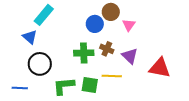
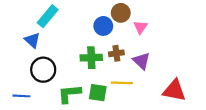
brown cross: (107, 49) -> (116, 53), turned -32
red triangle: (160, 68) -> (174, 90), moved

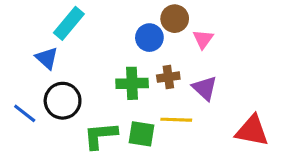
blue line: (21, 96) -> (25, 113), moved, turned 35

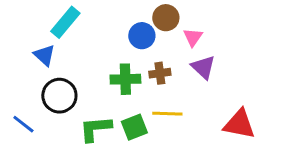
purple triangle: (205, 88) -> (203, 67), moved
blue line: (25, 113) -> (23, 124), moved
green square: (142, 134) -> (134, 127), turned -30

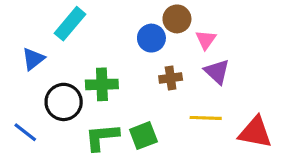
blue triangle: (44, 55) -> (33, 59), moved, turned 40
green cross: (125, 79) -> (102, 84), moved
yellow line: (167, 114) -> (206, 118), moved

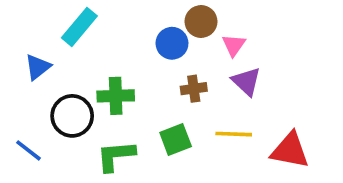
green square: (143, 136) -> (176, 139), moved

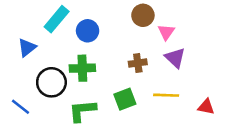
blue circle: (172, 43) -> (88, 31), moved
red triangle: (290, 150) -> (206, 107), size x0.6

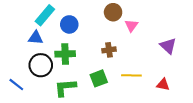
blue triangle: (27, 48) -> (36, 38), moved, turned 42
purple triangle: (175, 58) -> (168, 46), moved

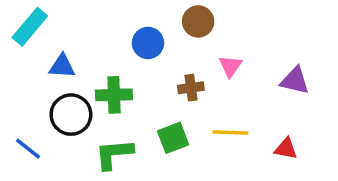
cyan rectangle: (45, 15) -> (30, 27), moved
blue circle: (69, 24) -> (148, 43), moved
pink triangle: (131, 25) -> (230, 66), moved
purple triangle: (168, 46) -> (295, 81), turned -30

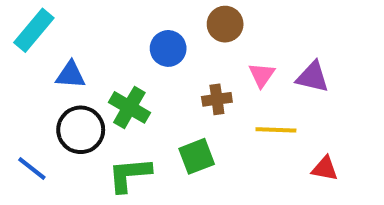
purple triangle: (295, 81) -> (313, 77), moved
green cross: (114, 95) -> (129, 107), turned 32
yellow line: (230, 132) -> (276, 130), moved

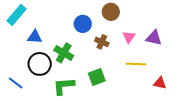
brown cross: (217, 99) -> (102, 42), moved, turned 32

